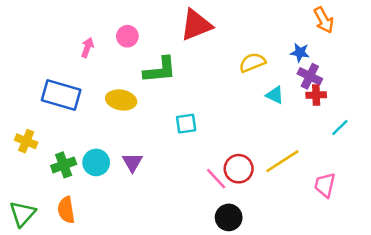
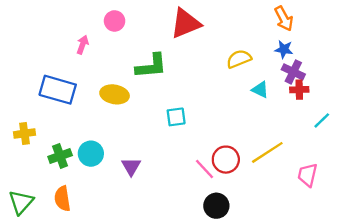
orange arrow: (324, 20) -> (284, 19), moved
pink circle: (127, 36) -> (115, 21), moved
yellow cross: (26, 141) -> (25, 133), turned -30
purple triangle: (132, 162) -> (131, 167), moved

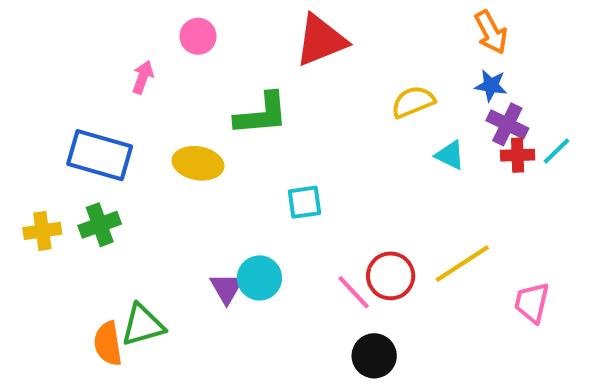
cyan line: (322, 120) -> (556, 151), moved
cyan circle: (91, 154) -> (259, 278), moved
green cross: (60, 156) -> (100, 225), moved
green triangle: (21, 202) -> (143, 325), moved, turned 32

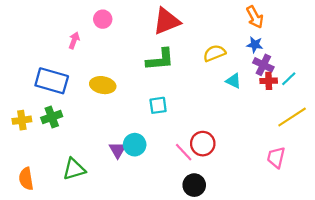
green L-shape: (262, 114) -> (160, 60), moved
yellow line: (462, 264) -> (292, 117), moved
orange semicircle: (108, 344) -> (26, 179), moved

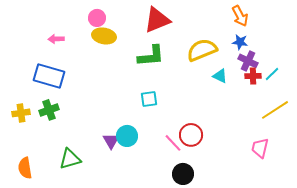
pink arrow: (74, 40) -> (56, 39), moved, turned -112
yellow semicircle: (214, 53) -> (202, 50), size x1.4
yellow ellipse: (103, 85) -> (104, 36), moved

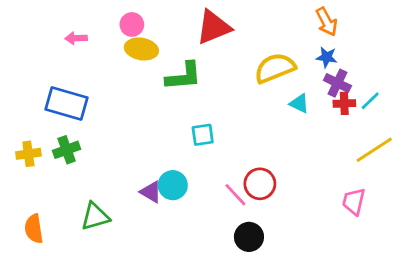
pink arrow: (56, 39) -> (76, 38), moved
green L-shape: (151, 56) -> (184, 76), moved
purple triangle: (111, 141) -> (151, 192), turned -30

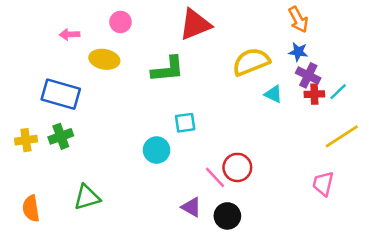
yellow ellipse: (141, 49) -> (104, 59), moved
cyan circle: (173, 185) -> (157, 150), moved
purple triangle: (151, 192) -> (191, 207), moved

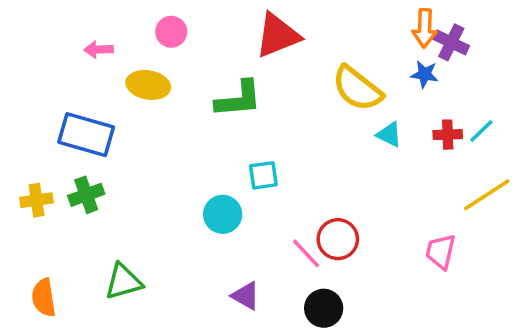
orange arrow: (298, 20) -> (425, 28), turned 30
yellow semicircle: (251, 62) -> (357, 88), turned -120
purple cross: (308, 75) -> (451, 42), moved
pink trapezoid: (323, 184) -> (441, 252), moved
purple triangle: (191, 207) -> (246, 296), moved

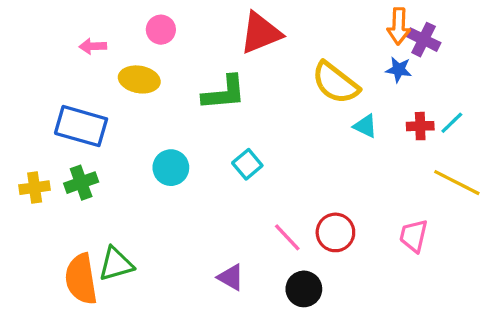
cyan square: (263, 175) -> (247, 164), turned -32
yellow line: (487, 195) -> (457, 183), turned 60
cyan circle: (223, 214) -> (171, 168), moved
red circle: (338, 239) -> (335, 232), moved
orange semicircle: (44, 298) -> (81, 279), moved, size x1.4

